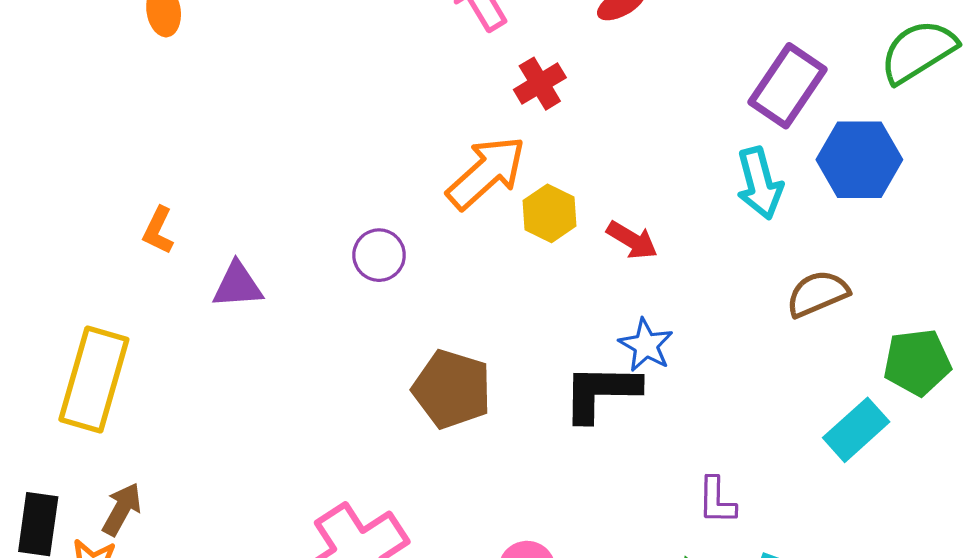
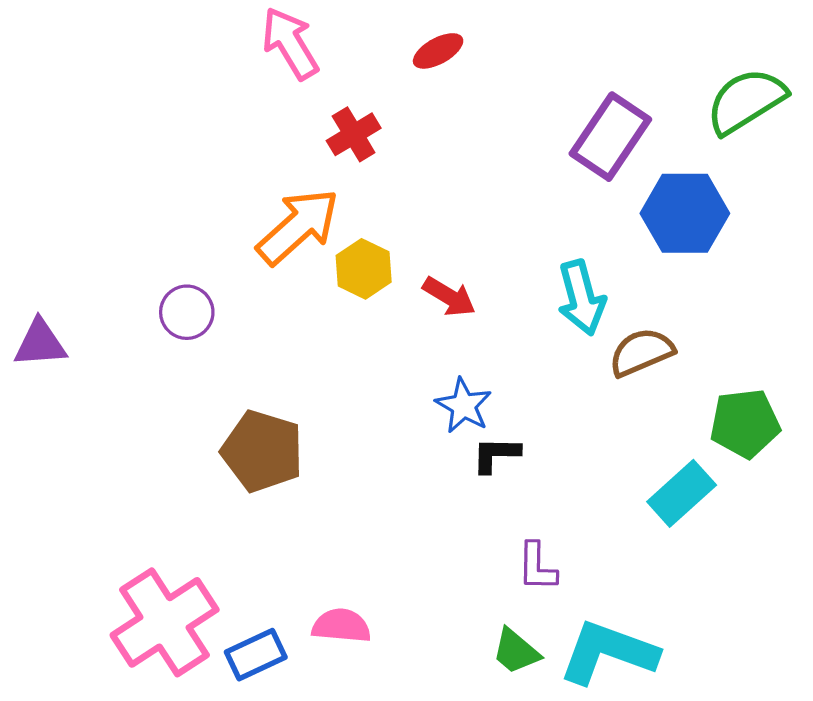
cyan arrow: (760, 183) -> (581, 298), moved
black L-shape: (601, 392) -> (496, 455), moved, size x0.6

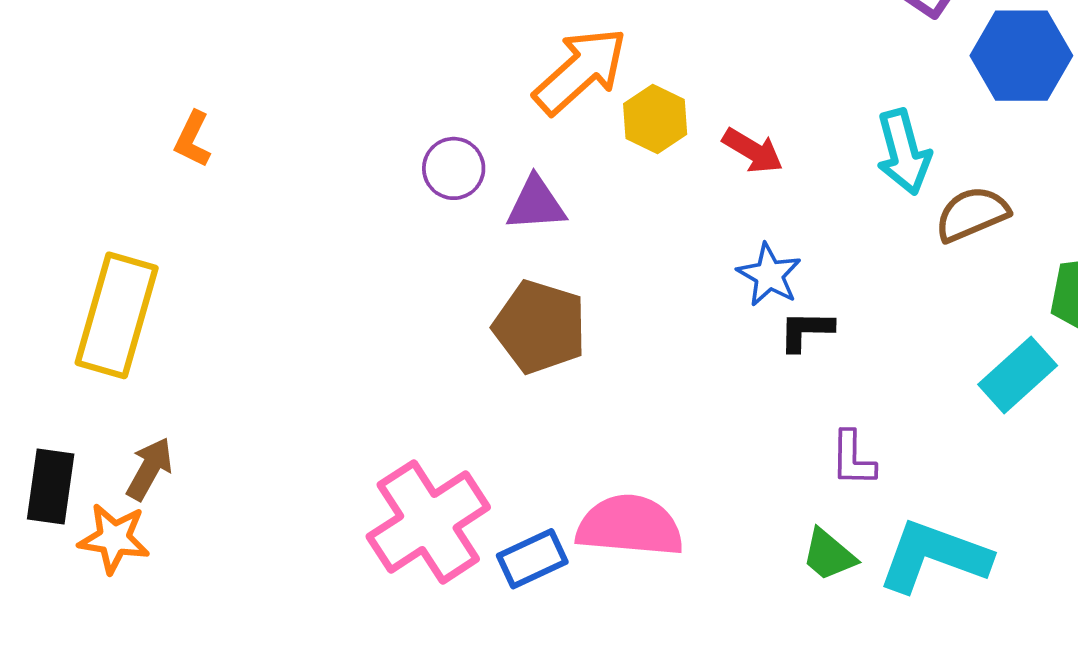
purple triangle: (40, 343) -> (536, 204), moved
pink semicircle: (341, 626) -> (630, 526), size x1.6

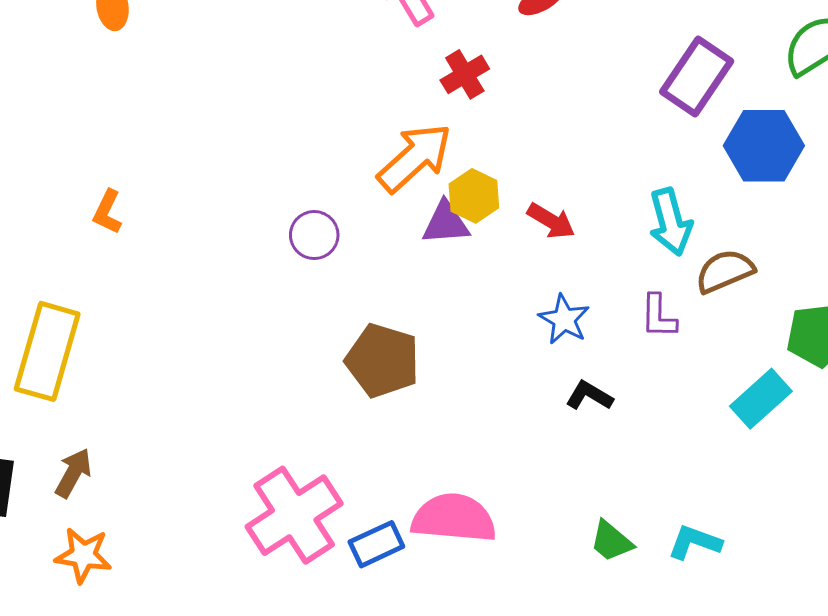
purple triangle: (536, 204) -> (446, 223), moved
black L-shape: (806, 331) -> (589, 396), moved, turned 30
purple L-shape: (853, 459) -> (659, 316), moved
orange star: (114, 538) -> (83, 555), moved
cyan L-shape: (934, 556) -> (695, 542), size x0.6

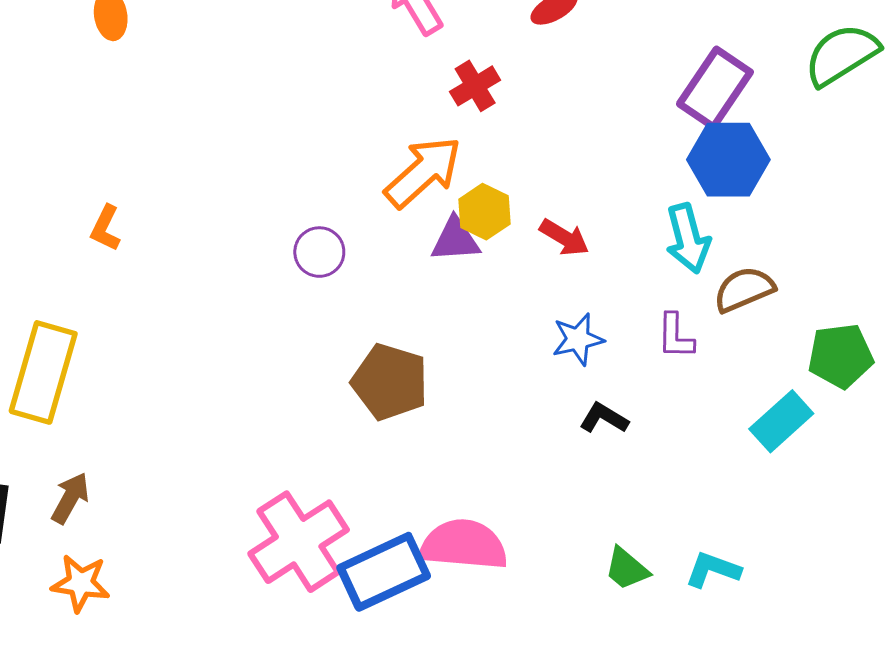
blue hexagon: (764, 146) -> (728, 160), moved
blue star: (564, 319) -> (578, 339), turned 30
blue rectangle: (376, 544) -> (384, 572), size x1.6

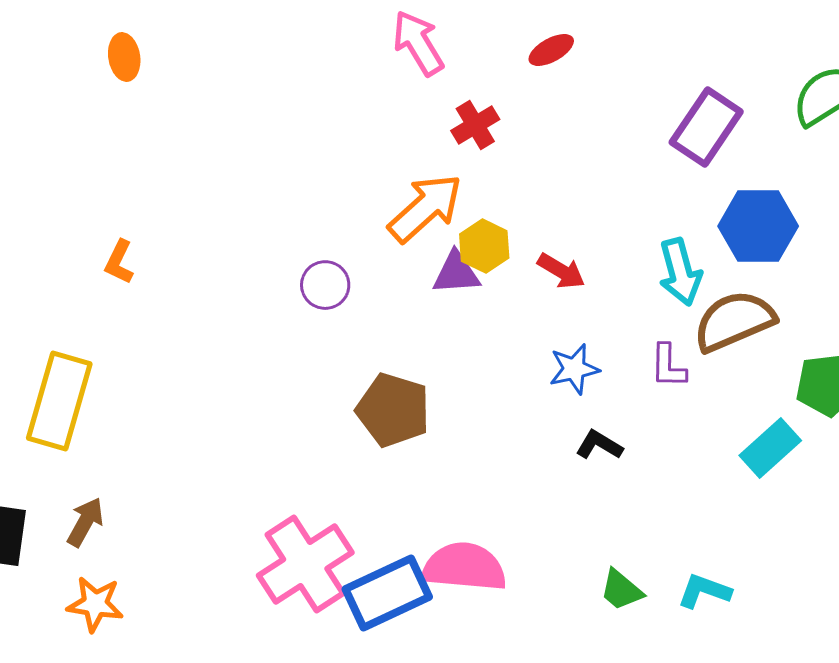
blue hexagon: (728, 160) -> (758, 226), moved
brown semicircle: (744, 289) -> (734, 321), size x1.4

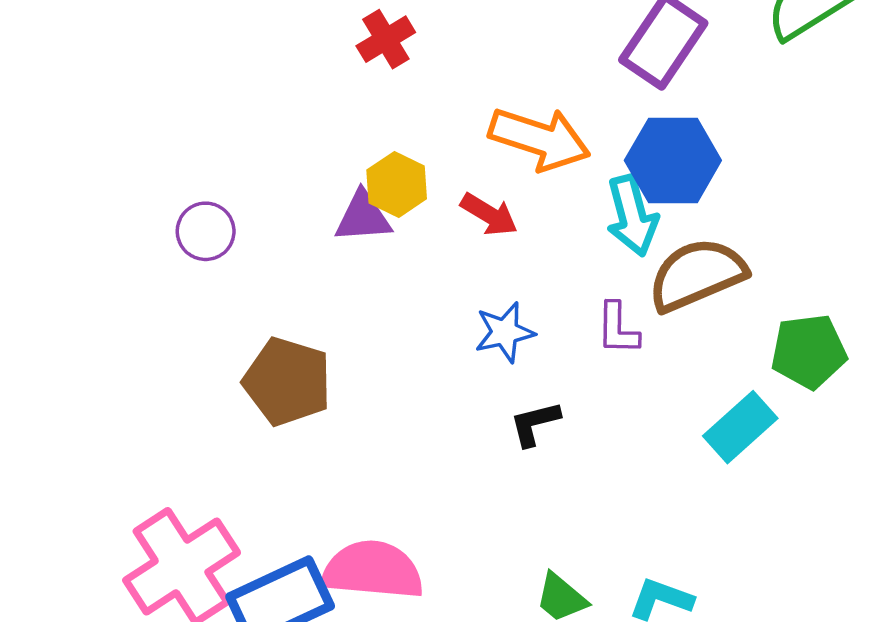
orange arrow: (425, 208) -> (540, 139), moved, turned 60
blue hexagon: (758, 226) -> (673, 160), moved
black L-shape: (599, 445) -> (535, 424), turned -45

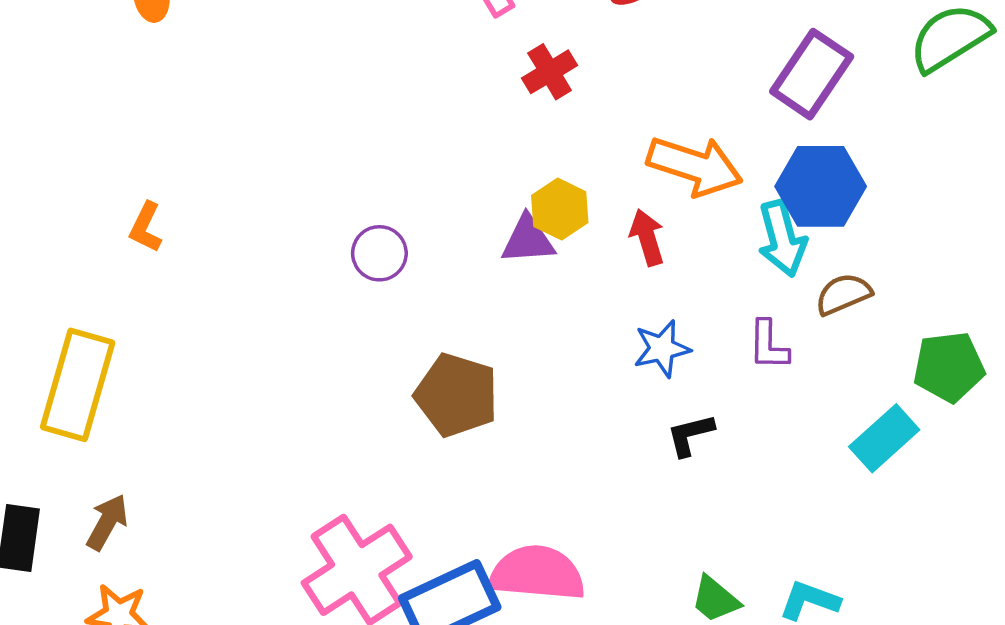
red arrow: (489, 214) -> (647, 237), turned -138
brown semicircle: (697, 275) -> (843, 294), size x0.6

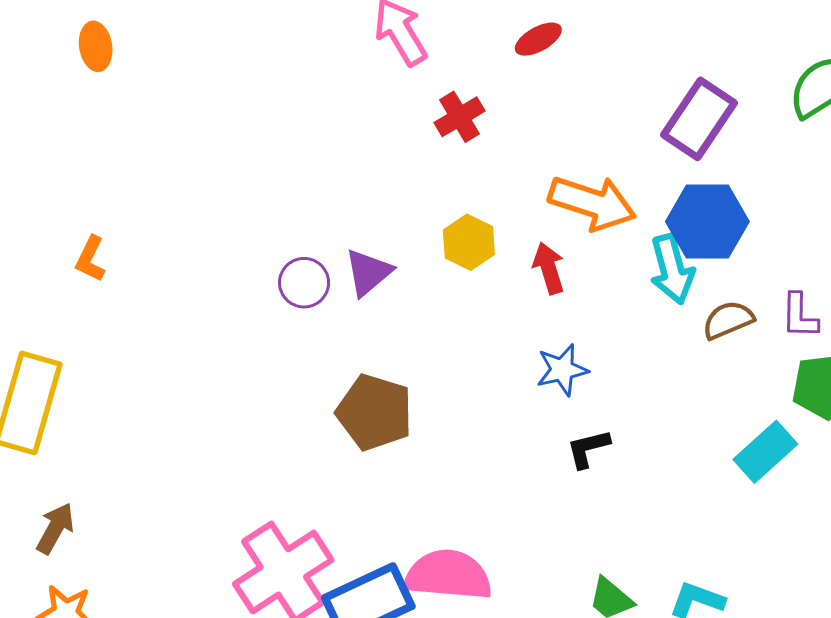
purple triangle: (528, 240) -> (368, 272), moved, turned -36
purple L-shape: (768, 345) -> (800, 316), moved

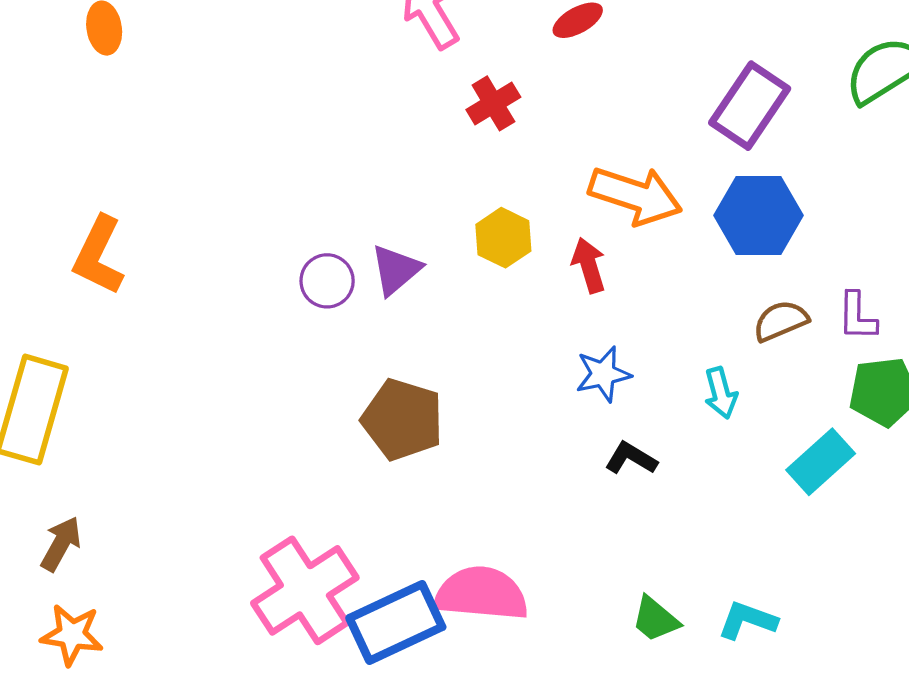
orange L-shape: (90, 259) -> (99, 255), size x1.6
cyan arrow: (672, 269) -> (721, 393), moved, size x0.7
black L-shape: (588, 449) -> (631, 458), turned 45

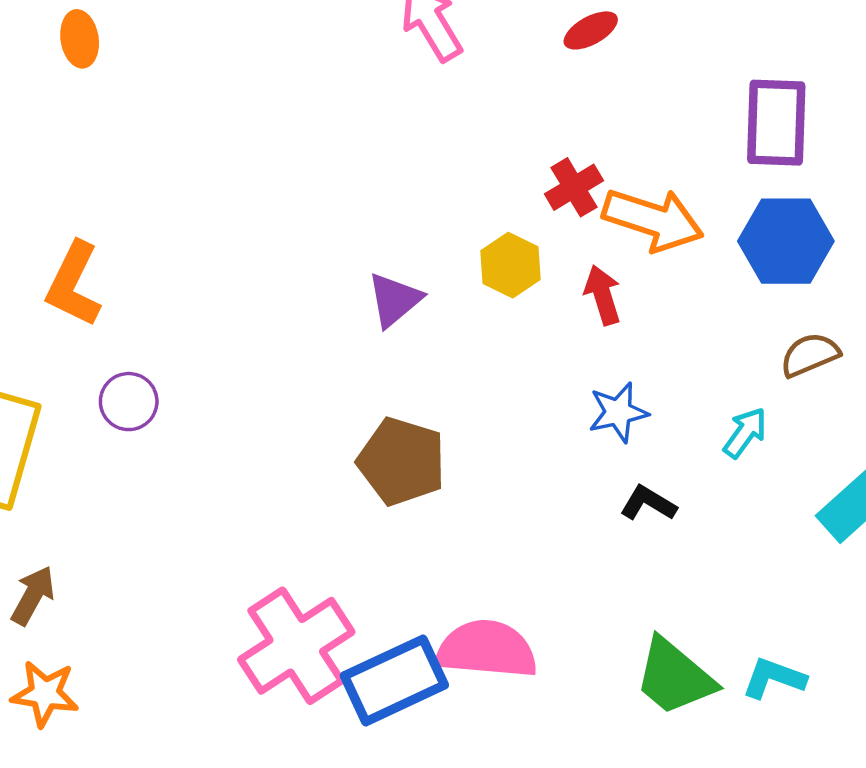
red cross: (493, 103) -> (574, 187), moved
purple rectangle: (750, 106) -> (776, 123), turned -32
purple circle: (327, 281) -> (129, 402), moved
cyan arrow: (721, 393) -> (745, 433), turned -129
green trapezoid: (655, 619) -> (675, 677), size x1.6

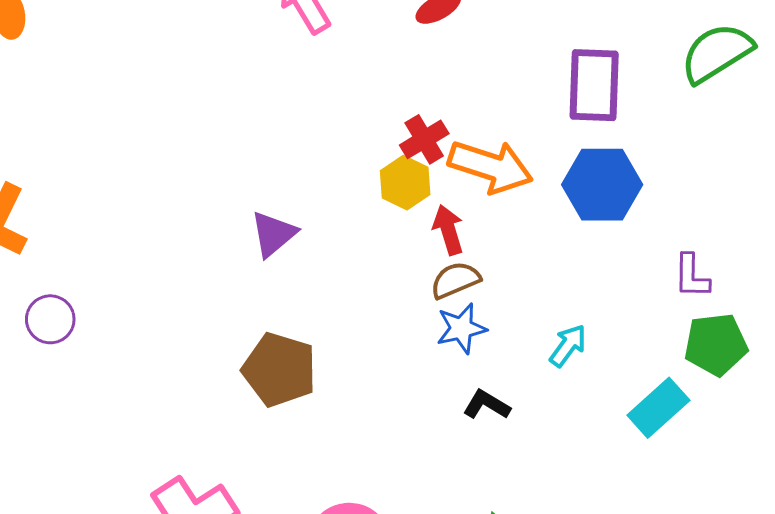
yellow hexagon: (511, 265) -> (405, 183), moved
brown semicircle: (810, 355) -> (455, 280), moved

